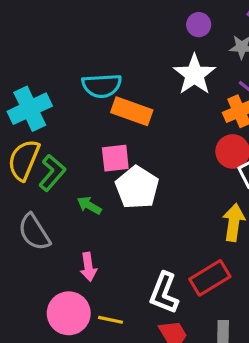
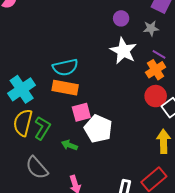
orange rectangle: (132, 111) -> (65, 88), moved

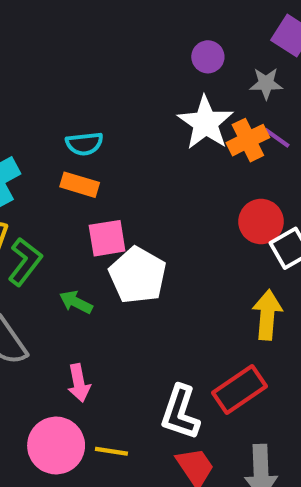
cyan semicircle: (65, 67) -> (84, 144), size x0.7
orange cross: (156, 70) -> (248, 140), moved
orange rectangle: (65, 88) -> (80, 185), size x0.7

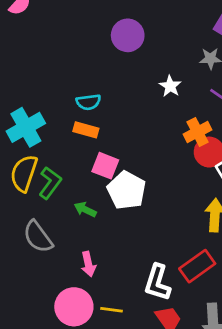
purple circle: (208, 57) -> (128, 35), moved, size x1.5
white star: (206, 123) -> (170, 86), size x0.6
orange cross: (248, 140) -> (197, 132), moved
pink square: (107, 238) -> (105, 166), turned 32

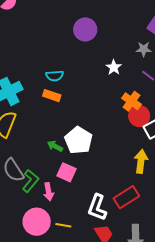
orange cross: (197, 132) -> (132, 101), turned -30
pink square: (105, 166) -> (66, 172), moved
green L-shape: (50, 183) -> (30, 181), moved
green arrow: (85, 209) -> (55, 146), moved

